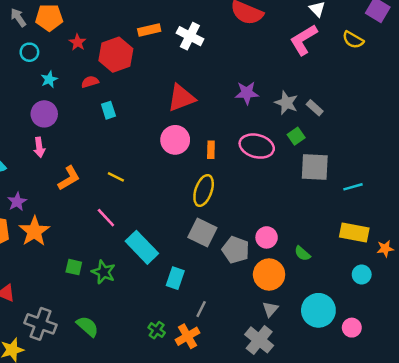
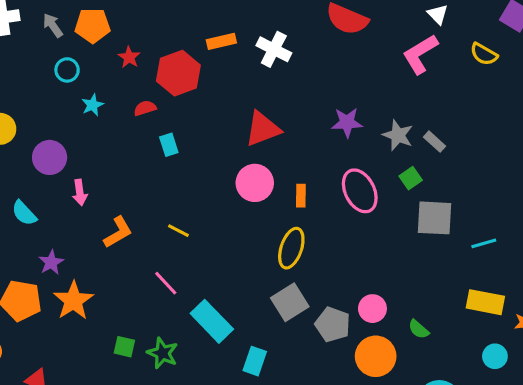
purple circle: (44, 114) -> (50, 157), moved
pink ellipse: (257, 146) -> (360, 191), turned 48
gray square: (202, 233) -> (290, 302), turned 32

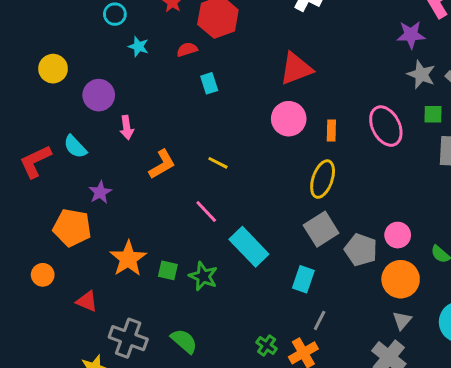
cyan star: (93, 105) -> (138, 47), turned -30
purple star: (347, 122) -> (411, 35), moved
green square: (411, 178) -> (433, 114), turned 36
orange star: (73, 301) -> (128, 259), moved
cyan rectangle: (255, 361) -> (303, 279), moved

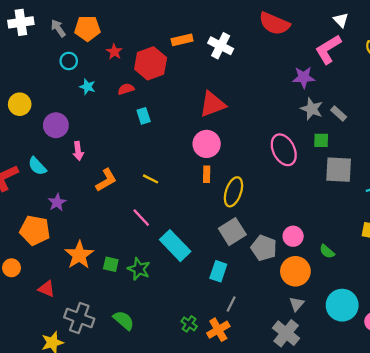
orange rectangle: (331, 130) -> (207, 174), moved

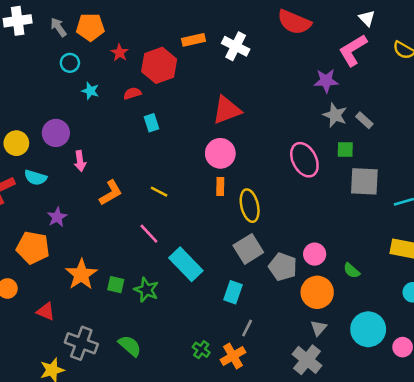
yellow circle: (20, 104) -> (16, 143), moved
cyan semicircle: (37, 166) -> (35, 178), turned -30
yellow ellipse: (233, 192) -> (250, 206), turned -32

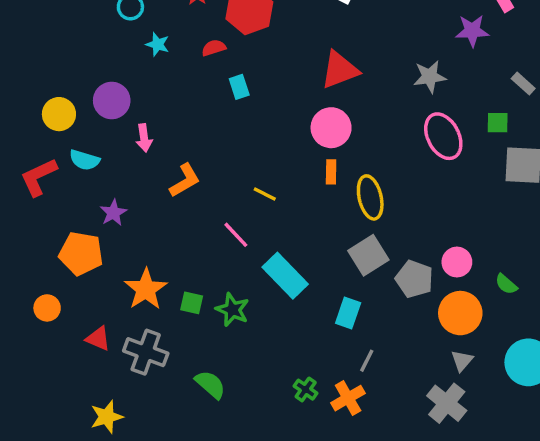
gray star: (335, 115) -> (430, 77), moved, turned -30
yellow line: (159, 192) -> (265, 194), moved
gray cross: (81, 343) -> (146, 352), moved

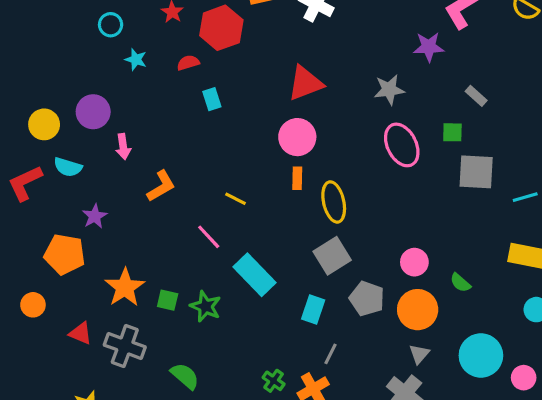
gray pentagon: (414, 279) -> (367, 299), moved

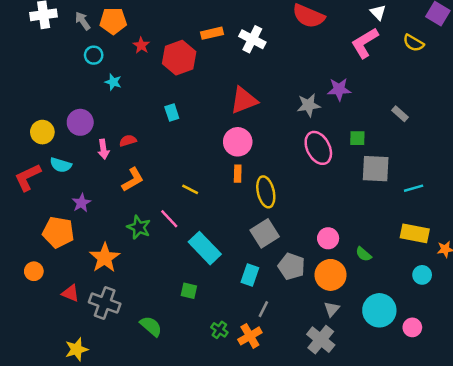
purple star: (429, 47) -> (339, 89), moved
red semicircle: (188, 63) -> (128, 141), moved
gray rectangle: (476, 96) -> (400, 114), moved
green square: (168, 300) -> (189, 291), moved
green star: (206, 306) -> (139, 227), moved

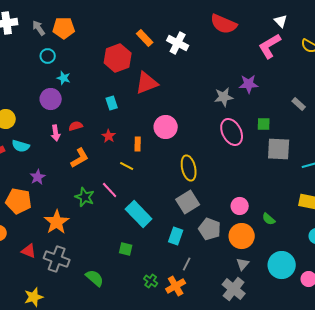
orange rectangle: (212, 33) -> (145, 38), turned 60
red star: (141, 45) -> (109, 136), moved
red triangle: (244, 100) -> (147, 83), moved
purple circle: (80, 122) -> (51, 99), moved
orange rectangle: (238, 174) -> (138, 144), moved

